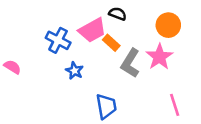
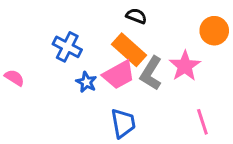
orange circle: (168, 25) -> (214, 31), moved
pink trapezoid: (92, 30) -> (119, 75), moved
orange rectangle: (111, 43) -> (129, 50), size x1.6

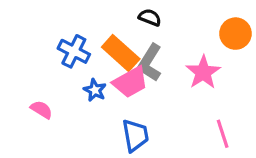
orange rectangle: (129, 50) -> (121, 53), moved
gray L-shape: (151, 73) -> (150, 63), moved
pink semicircle: (14, 78) -> (42, 110), moved

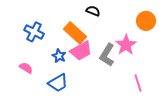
blue cross: (74, 51) -> (34, 32), moved
gray L-shape: (150, 63) -> (107, 55), moved
blue trapezoid: (135, 135) -> (58, 83), moved, turned 70

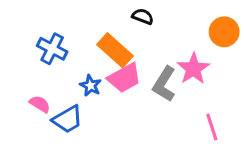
blue trapezoid: (58, 83) -> (67, 119), moved

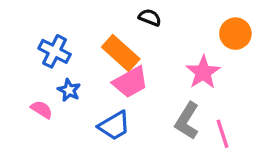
gray L-shape: (164, 84) -> (187, 121), moved
blue star: (91, 86) -> (69, 90), moved
blue trapezoid: (67, 119) -> (114, 126), moved

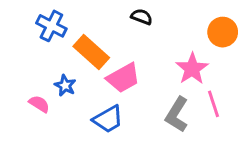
blue cross: (55, 51) -> (51, 26), moved
orange rectangle: (121, 53) -> (91, 52), moved
pink line: (222, 134) -> (213, 104), moved

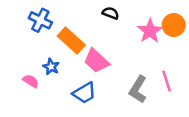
pink star: (192, 69) -> (150, 31), moved
pink trapezoid: (123, 78) -> (96, 61), turned 72

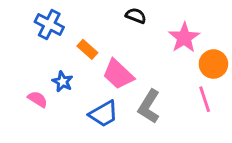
orange circle: (174, 25) -> (213, 64), moved
orange rectangle: (71, 41) -> (87, 49), size x0.6
gray L-shape: (138, 89) -> (149, 107), moved

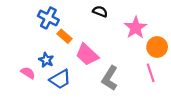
blue cross: (49, 24) -> (48, 18), moved
blue trapezoid: (104, 114) -> (60, 79), moved

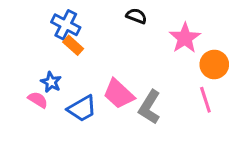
orange rectangle: (65, 36) -> (73, 45), moved
pink trapezoid: (87, 55) -> (119, 94), moved
blue star: (46, 60) -> (51, 82), moved

